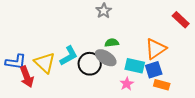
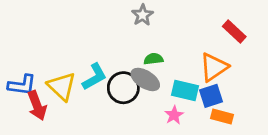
red rectangle: (181, 20) -> (234, 32), moved

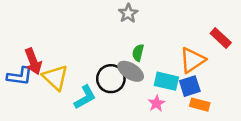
red rectangle: (234, 32) -> (221, 38), moved
green semicircle: (153, 59) -> (138, 53), turned -70
cyan L-shape: (95, 77) -> (85, 97), moved
red arrow: (37, 106) -> (33, 61), moved

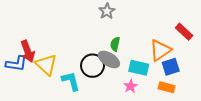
blue square: (190, 86) -> (171, 67), moved
cyan L-shape: (85, 97) -> (71, 81), turned -75

